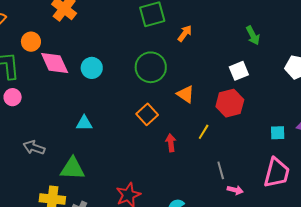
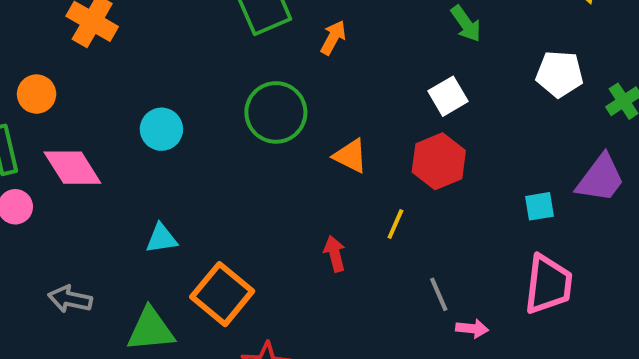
pink diamond: (55, 63) -> (72, 168), moved
orange square: (147, 114) -> (222, 294), moved, size x1.4

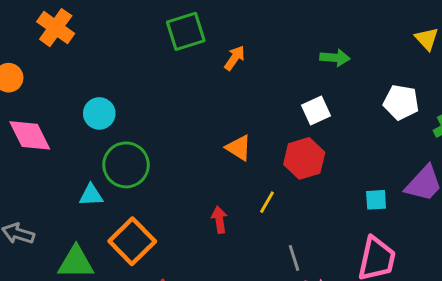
green arrow: (466, 24) -> (335, 58), turned -56
green circle: (276, 112) -> (126, 165), moved

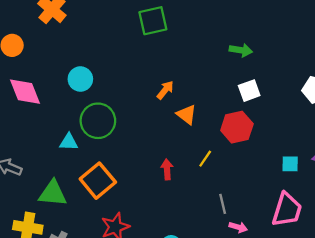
orange arrow: (235, 58) -> (165, 90), moved
green arrow: (335, 58) -> (241, 50), moved

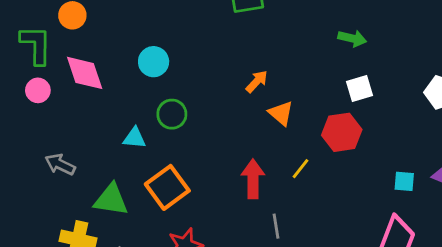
green circle: (98, 121) -> (172, 114), size x0.7
red arrow: (167, 169) -> (253, 179), size x1.5
gray line: (223, 204) -> (276, 226), moved

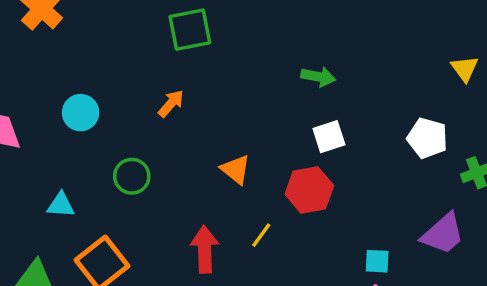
orange arrow: (257, 81) -> (171, 103), moved
green circle: (172, 114) -> (132, 176), moved
cyan square: (404, 181) -> (377, 261), moved

